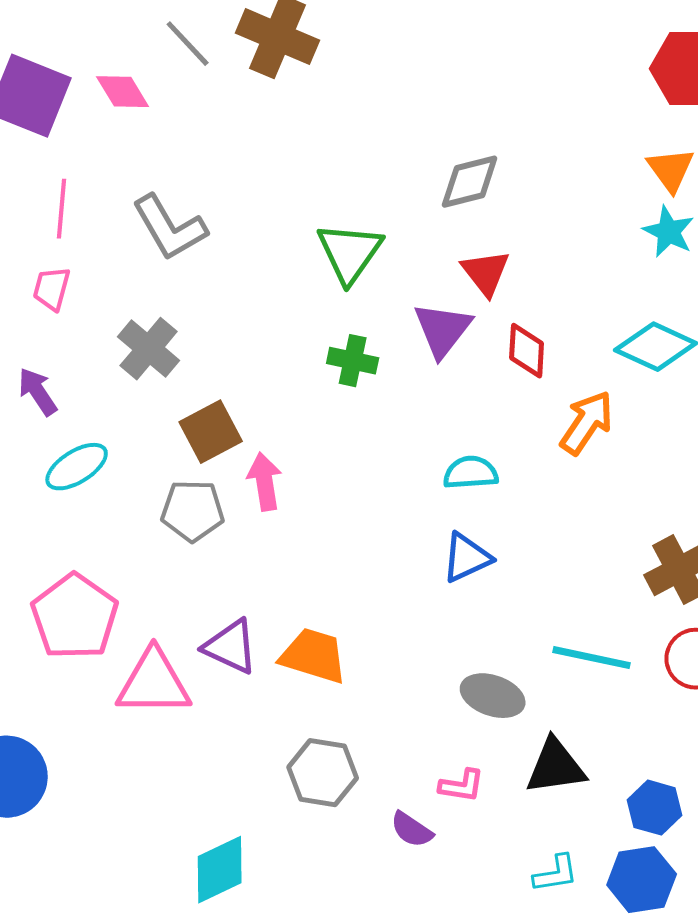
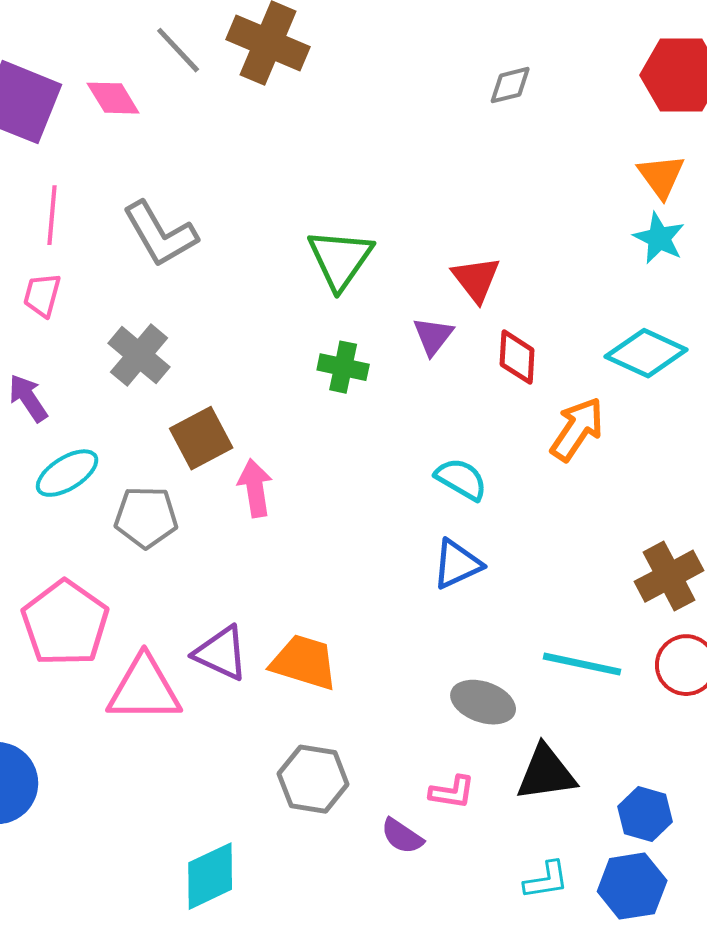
gray diamond: (470, 182) -> (510, 85), moved, size x0.7
purple triangle: (443, 330) -> (433, 336), size x0.7
cyan semicircle: (471, 473) -> (461, 479), turned 34
gray pentagon: (193, 511) -> (146, 517), moved

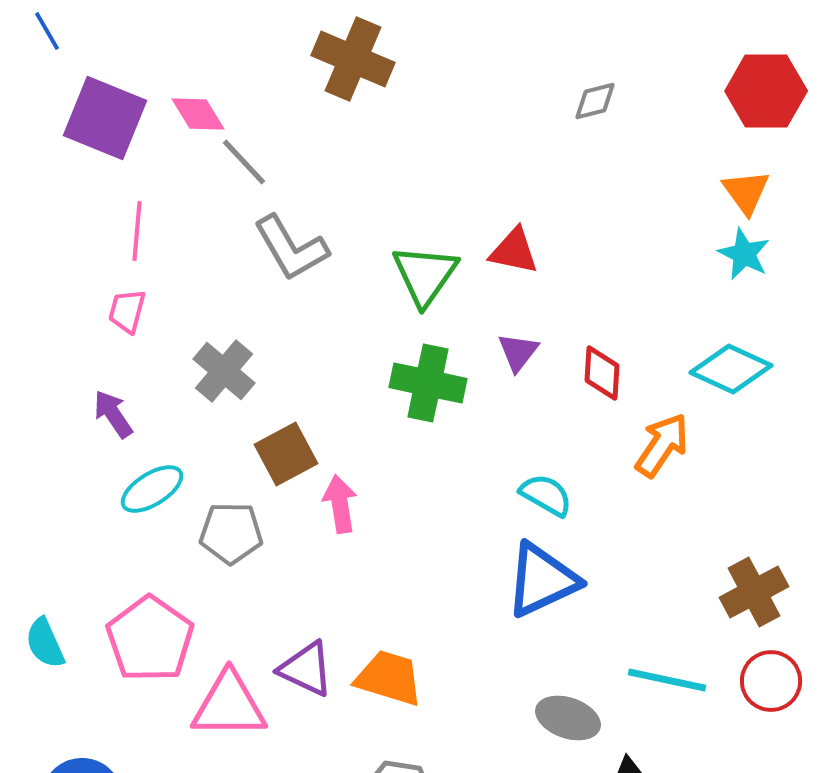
gray line: (178, 50) -> (244, 162), moved
gray L-shape: (160, 234) -> (291, 248), moved
red triangle: (476, 279) -> (514, 251), moved, turned -40
green cross: (343, 367) -> (428, 383), size x1.5
blue triangle: (457, 564) -> (542, 580), size x1.5

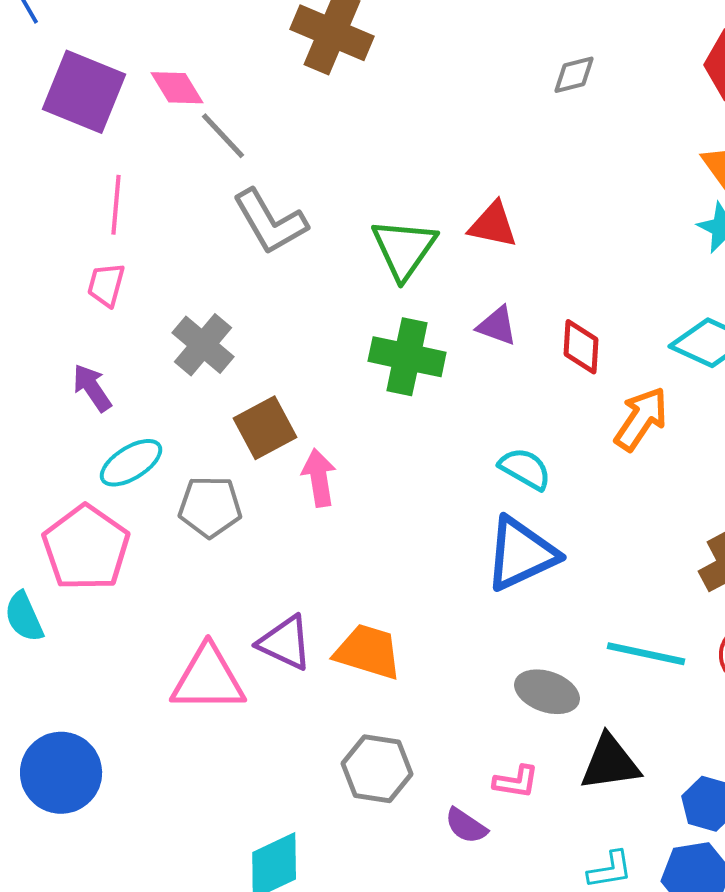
purple triangle: (518, 352) -> (497, 326), turned -48
pink pentagon: (150, 639) -> (86, 548), moved

